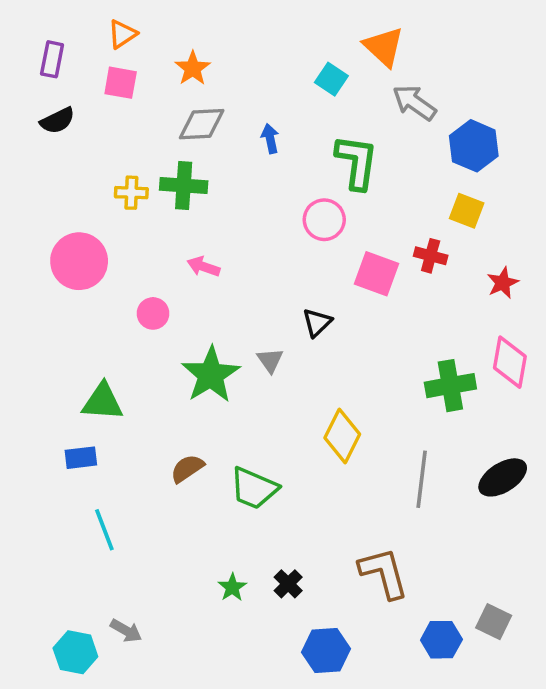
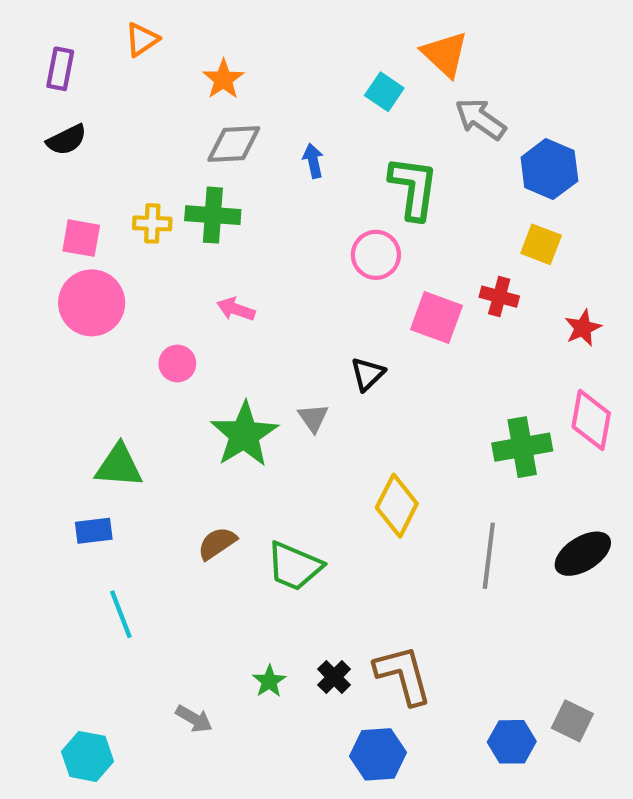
pink square: (121, 83) -> (81, 238), moved
brown L-shape: (384, 573) -> (403, 675), moved
gray arrow: (126, 631) -> (194, 719), moved

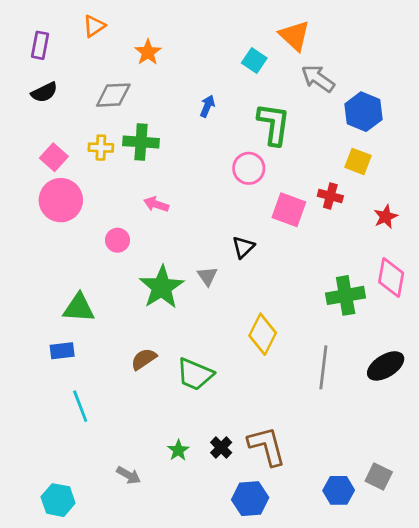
gray diamond: (234, 144) -> (113, 95), moved
blue arrow: (313, 161) -> (207, 106), turned 35
pink square: (81, 238) -> (54, 157), turned 32

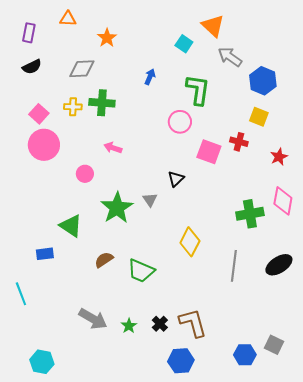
orange triangle: (94, 26) -> (68, 19), turned 36
green triangle: (79, 308) -> (71, 226), moved, turned 30
cyan line: (80, 406) -> (21, 294), moved
gray arrow: (129, 475) -> (93, 319), moved, size x1.6

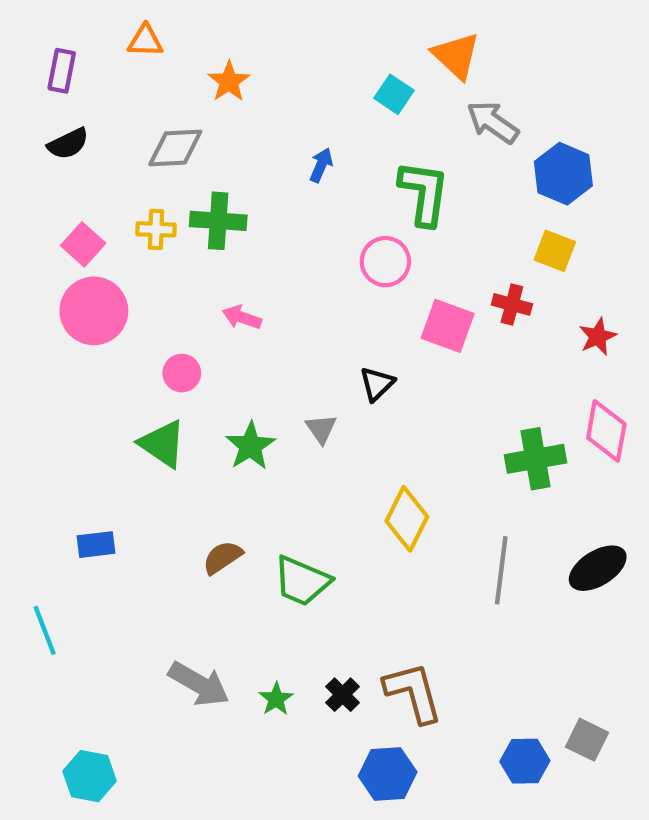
green star: (117, 208) -> (250, 446), size x0.7
green triangle: (71, 226) -> (162, 444), moved

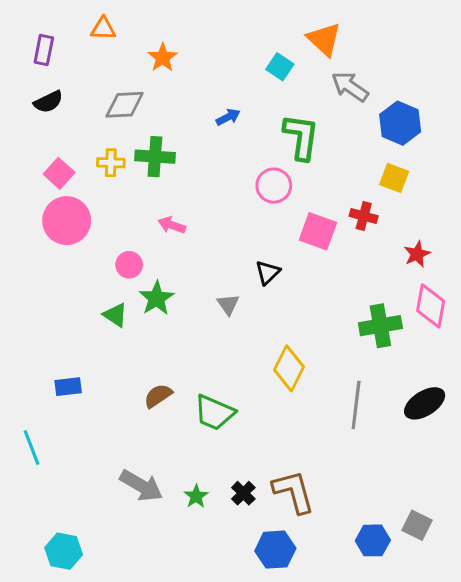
blue arrow: (321, 165) -> (228, 117), turned 40
red star: (598, 337) -> (417, 254), moved
green triangle: (162, 444) -> (115, 315), size x0.7
green star: (250, 446) -> (157, 298), moved

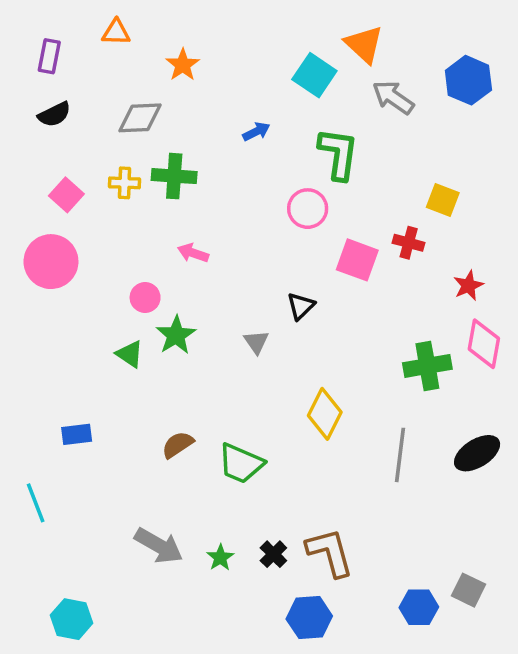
cyan square: (280, 67) -> (314, 75), size x1.4
blue hexagon: (400, 123) -> (468, 80), moved
pink circle: (67, 221) -> (51, 262), moved

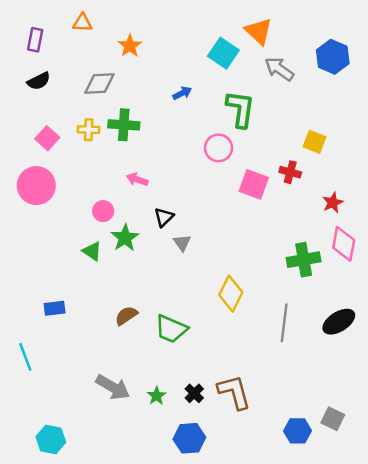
black triangle: (301, 306) -> (164, 217), moved
blue hexagon: (309, 617) -> (189, 438), moved

